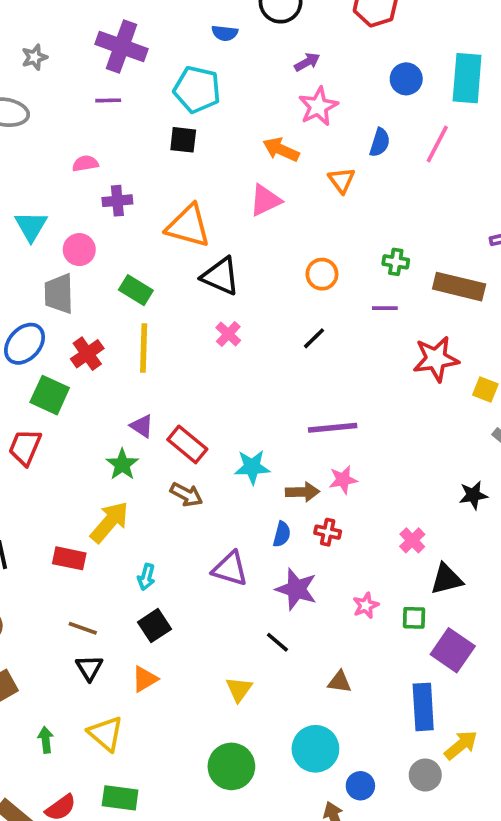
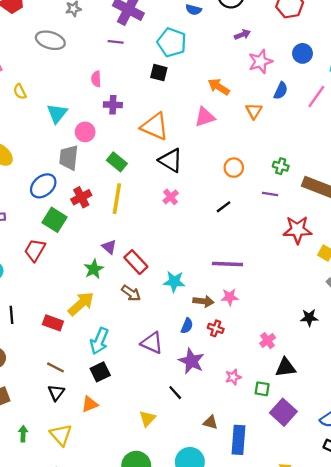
pink star: (318, 106) -> (260, 62), moved
pink semicircle: (85, 163) -> (96, 79), turned -91
cyan arrow: (146, 577) -> (99, 341), size x1.6
blue rectangle: (423, 707) -> (238, 440), moved

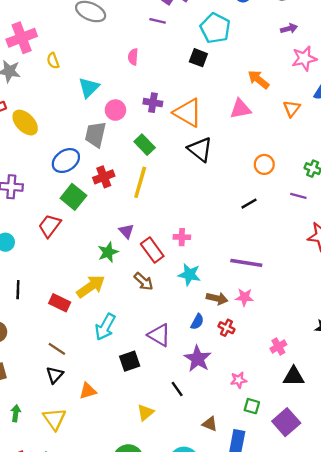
purple cross: (113, 105) -> (153, 103), moved
pink cross: (171, 197) -> (182, 237), moved, turned 35
black square: (100, 372) -> (130, 361), moved
green square: (262, 389) -> (252, 406), moved

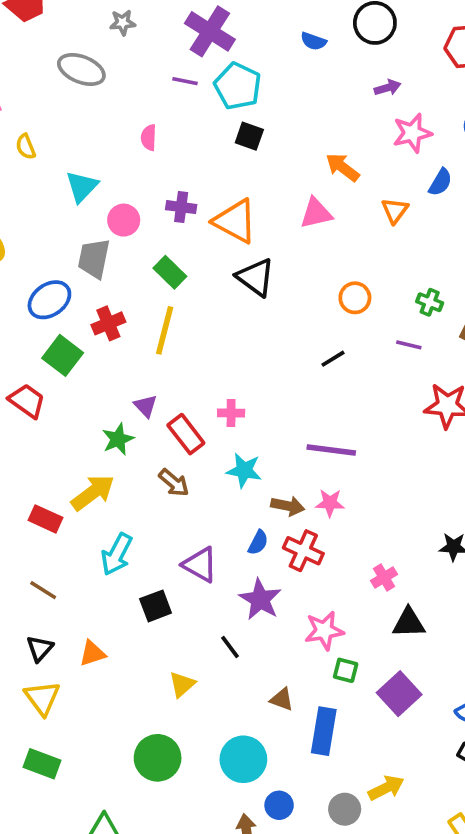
cyan pentagon: (215, 28) -> (238, 86), moved
red trapezoid: (50, 226) -> (27, 401), turned 90
red cross: (226, 328) -> (303, 551), size x1.5
black triangle: (55, 375) -> (40, 648), moved
pink star: (239, 380) -> (324, 631), size x1.5

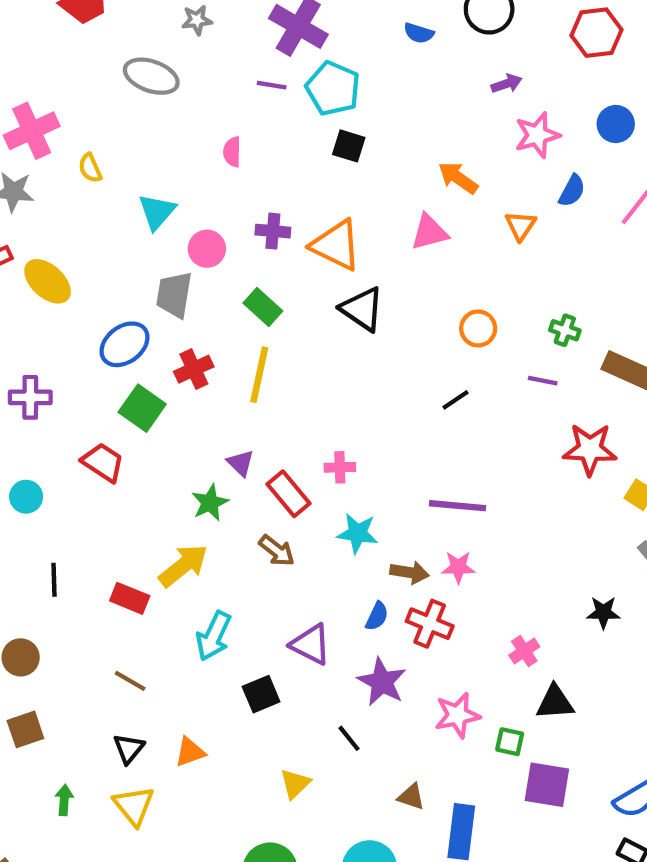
green square: (346, 670) -> (510, 742), moved
purple square: (399, 694) -> (547, 785), turned -36

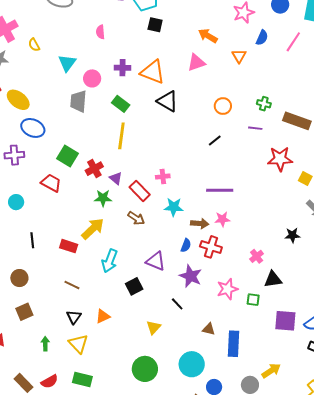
blue ellipse: (124, 344) -> (33, 128), moved, turned 65
red cross: (194, 369) -> (94, 169), moved
green star: (210, 503) -> (103, 198), turned 30
purple square: (547, 785) -> (285, 321), moved

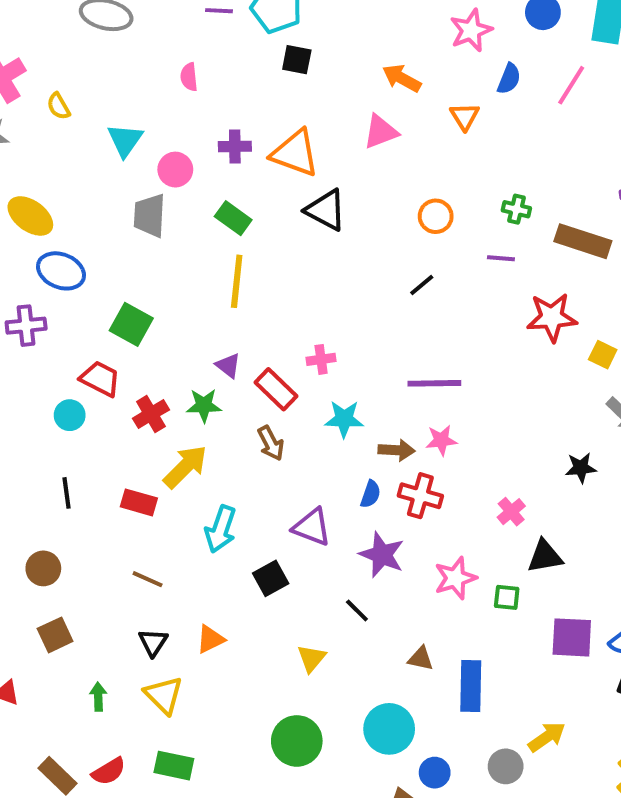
red cross: (94, 169) -> (151, 414), moved
cyan circle: (16, 202) -> (70, 415), moved
brown arrow: (136, 218) -> (271, 443), turned 30

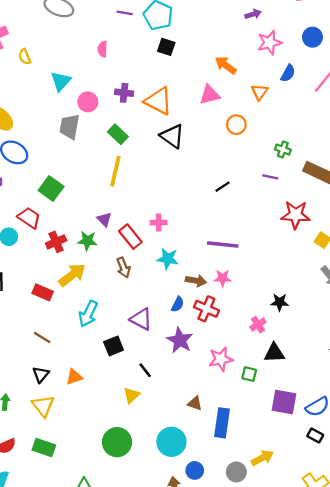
orange circle: (436, 216) -> (236, 125), moved
black star: (581, 468) -> (280, 302), moved
black line: (357, 611) -> (145, 370), moved

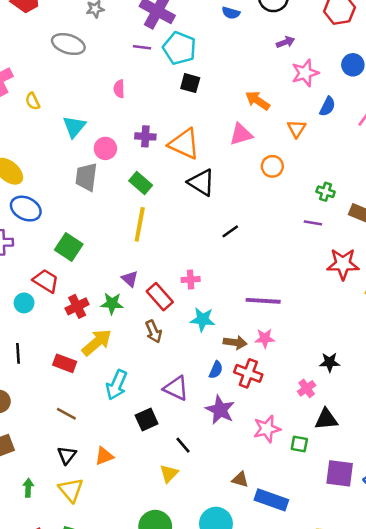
black line: (222, 187) -> (230, 231), moved
blue rectangle: (222, 423) -> (271, 500), turned -76

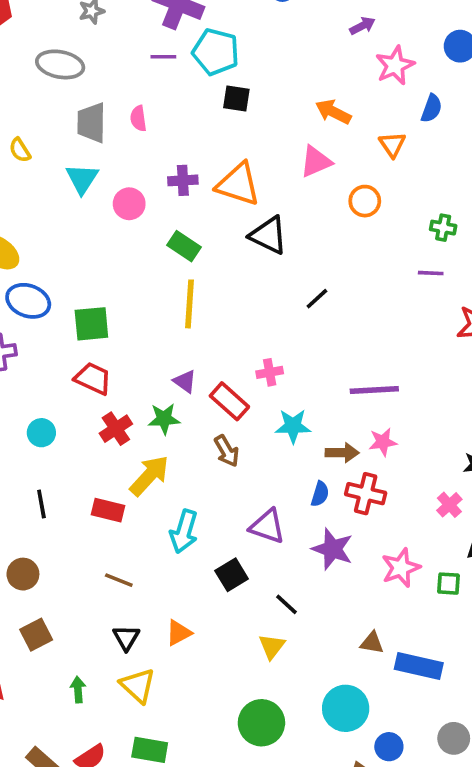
gray trapezoid: (86, 177) -> (91, 123), moved
green square: (69, 247) -> (91, 324), moved, turned -32
red trapezoid: (46, 281) -> (93, 379), moved

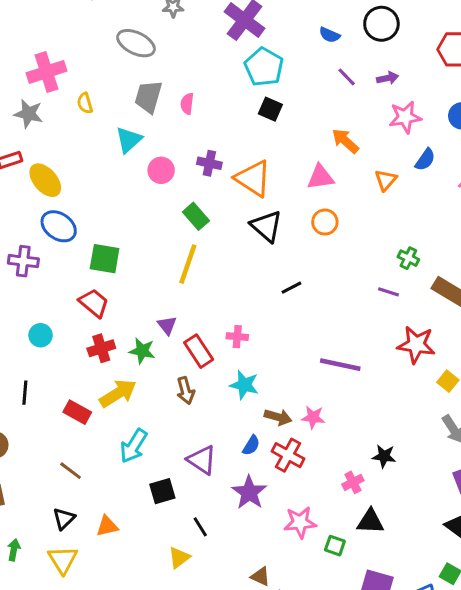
purple line: (163, 57) -> (347, 77), moved, turned 30
orange circle: (365, 201) -> (325, 222), moved
purple line: (374, 390) -> (340, 365), moved

